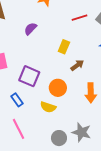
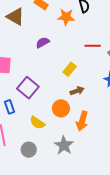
orange circle: (58, 88) -> (61, 108), moved
gray star: (81, 132) -> (64, 145), moved
gray circle: (59, 138) -> (29, 150), moved

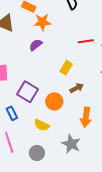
orange star: (66, 17) -> (42, 22), moved
orange circle: (61, 108) -> (54, 101), moved

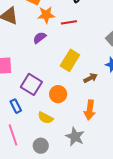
red line: (86, 41) -> (69, 22), moved
yellow rectangle: (66, 68) -> (70, 60), size x1.5
brown arrow: (77, 88) -> (91, 78), moved

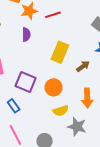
purple semicircle: (40, 38) -> (26, 34), turned 136
yellow semicircle: (45, 118) -> (61, 111), moved, turned -35

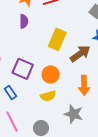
brown arrow: (83, 66) -> (80, 54), size x1.5
yellow semicircle: (61, 111) -> (48, 96), moved

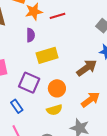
yellow rectangle: (57, 39) -> (47, 55), moved, turned 50
orange arrow: (84, 85) -> (90, 100), turned -126

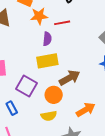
purple semicircle: (31, 35) -> (47, 39), moved
brown arrow: (87, 68) -> (69, 78), moved

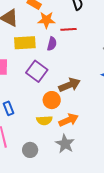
yellow rectangle: (47, 61) -> (25, 43), moved
purple square: (27, 86) -> (37, 71), moved
orange arrow: (86, 110) -> (69, 120), moved

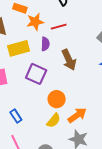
brown arrow: (69, 85) -> (69, 60), moved, turned 100
yellow semicircle: (44, 120) -> (54, 120), turned -35

